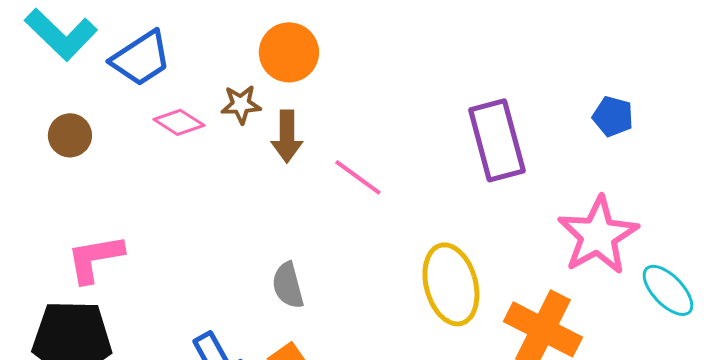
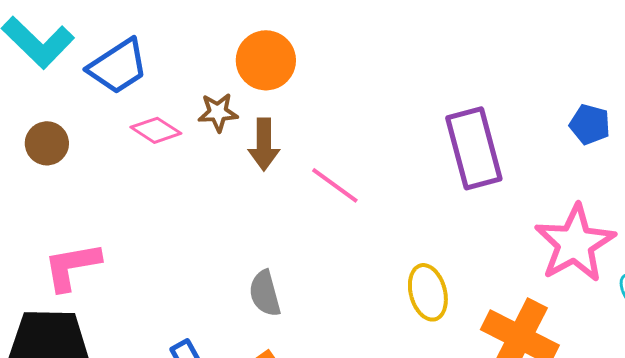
yellow ellipse: (451, 284) -> (428, 292), size x0.7

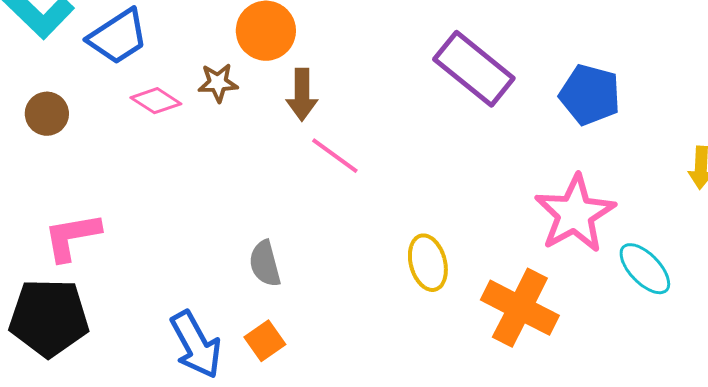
blue pentagon: (590, 124) -> (590, 95), size x1.5
brown arrow: (264, 144) -> (302, 95), moved
purple rectangle: (474, 148) -> (474, 69), moved, turned -36

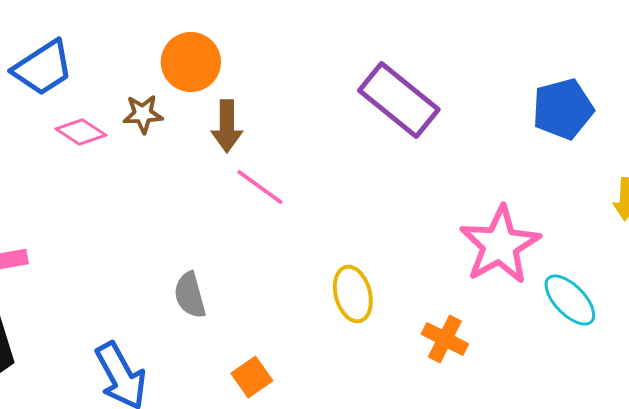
blue pentagon: (590, 95) -> (563, 109), moved, turned -30
orange cross: (520, 308) -> (445, 339), size x0.6
orange square: (265, 341) -> (252, 377), moved

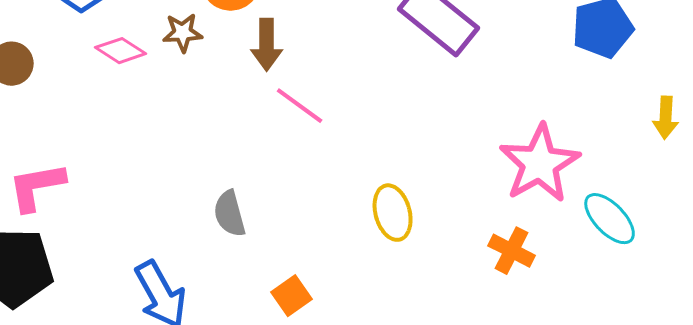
orange cross: (445, 339) -> (512, 251), moved

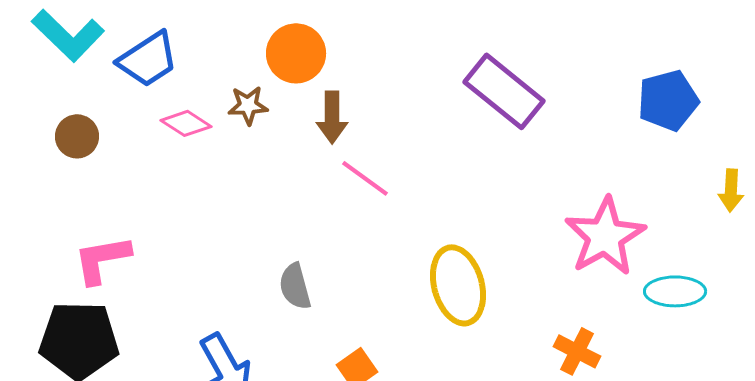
yellow ellipse: (393, 213) -> (458, 285), size x1.4
cyan ellipse: (610, 219) -> (675, 291), turned -46
orange cross: (512, 251) -> (577, 351), moved

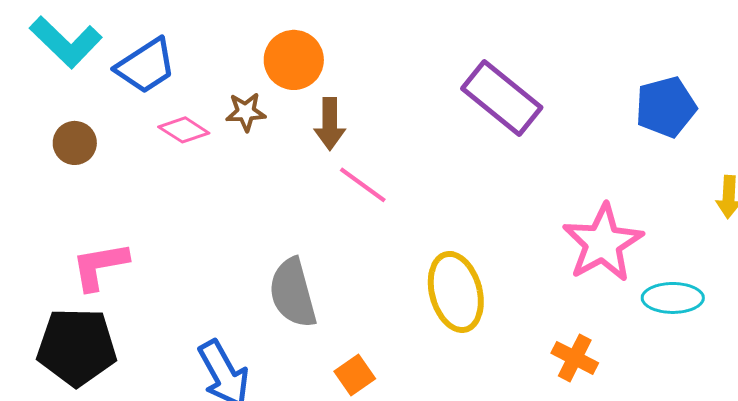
gray semicircle: (295, 286) -> (293, 293), size x1.5

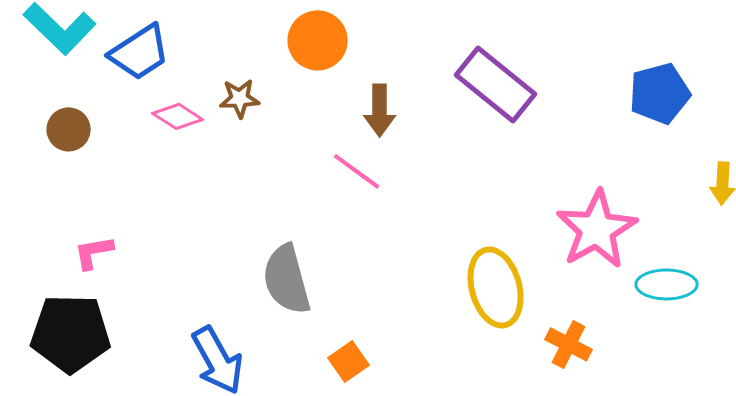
orange circle: (294, 60) -> (318, 40), moved
brown arrow: (330, 124) -> (380, 110), moved
pink L-shape: (100, 266) -> (94, 252), size x0.7
yellow ellipse: (456, 292) -> (496, 287), moved

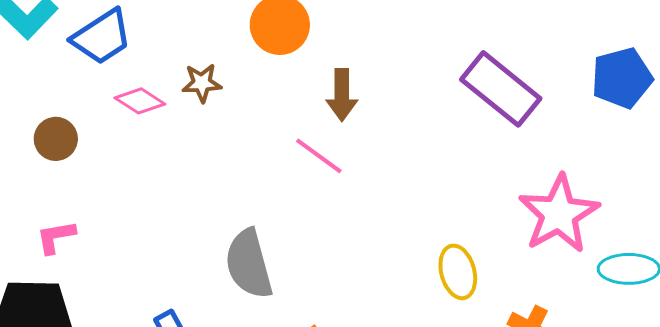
purple rectangle: (496, 84) -> (501, 89), moved
brown circle: (69, 129) -> (56, 139), moved
yellow ellipse: (496, 287) -> (458, 272), size x0.7

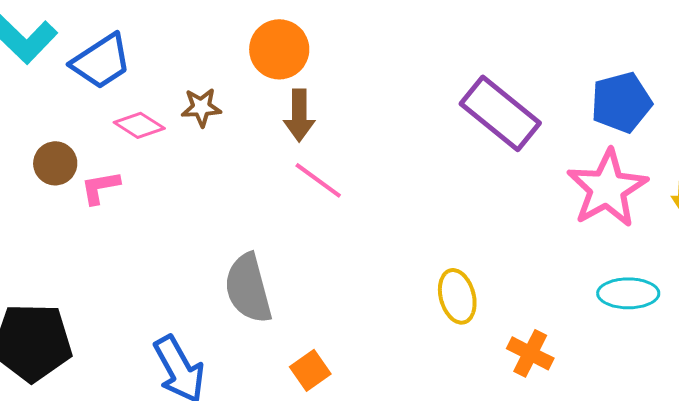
brown arrow: (342, 95) -> (299, 115), moved
pink star: (559, 214) -> (607, 188), moved
pink L-shape: (56, 237) -> (100, 187), moved

